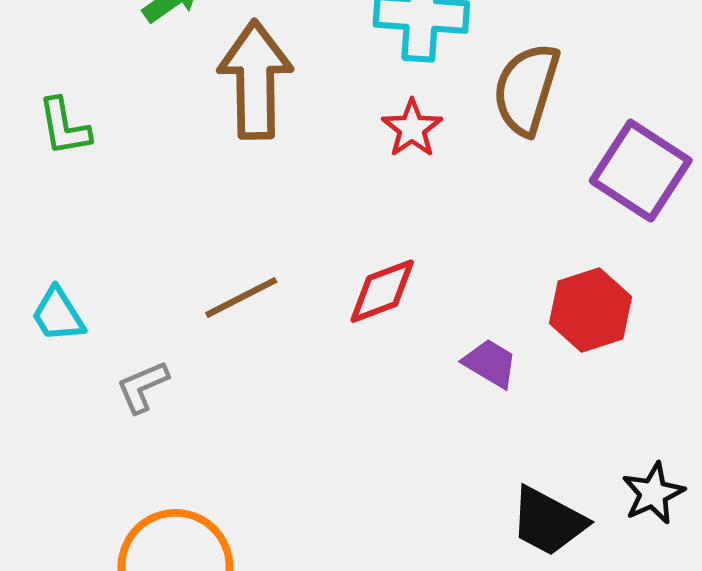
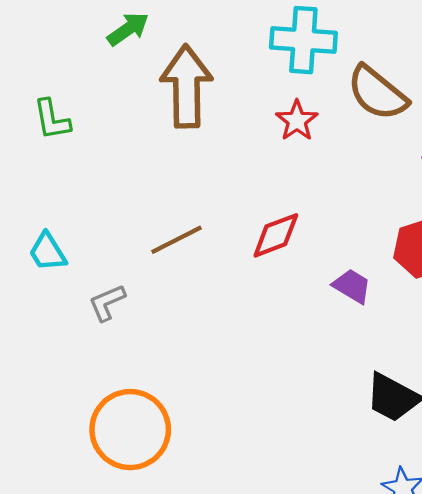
brown semicircle: (526, 89) -> (377, 93), turned -68

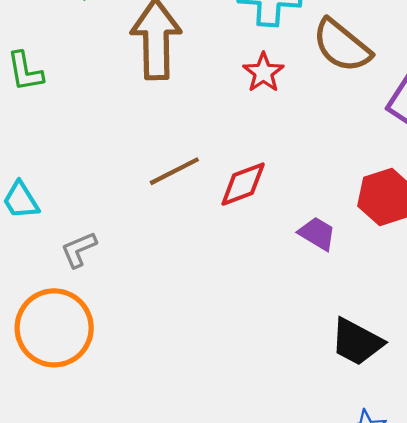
brown line: (177, 240) -> (174, 171), moved
orange circle: (130, 430) -> (54, 328), moved

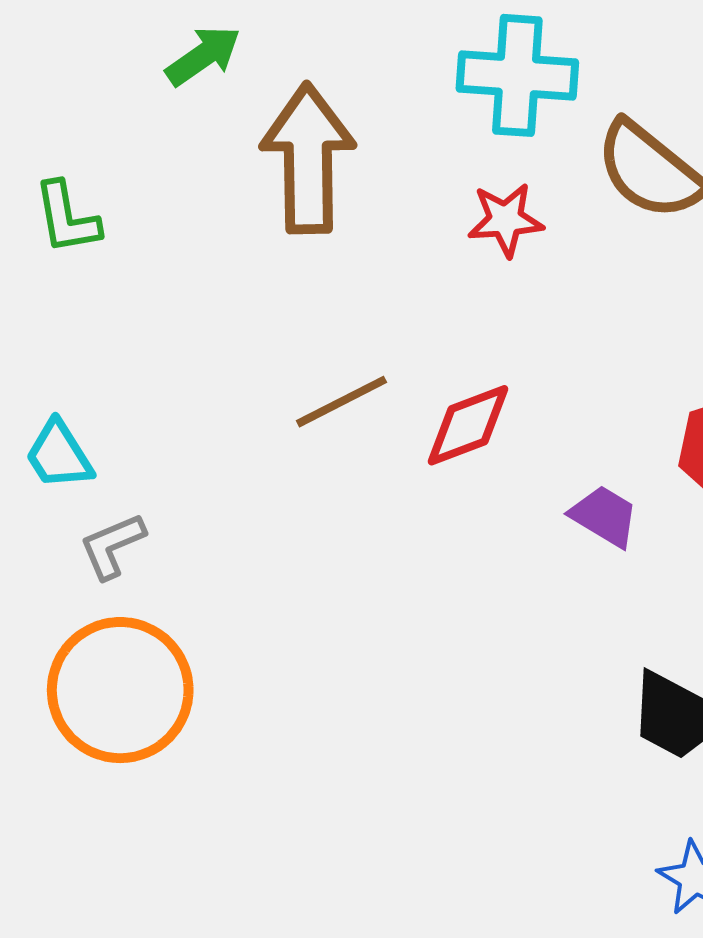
red star: (263, 72) -> (506, 220), turned 30
gray L-shape: (79, 250) -> (112, 546), moved

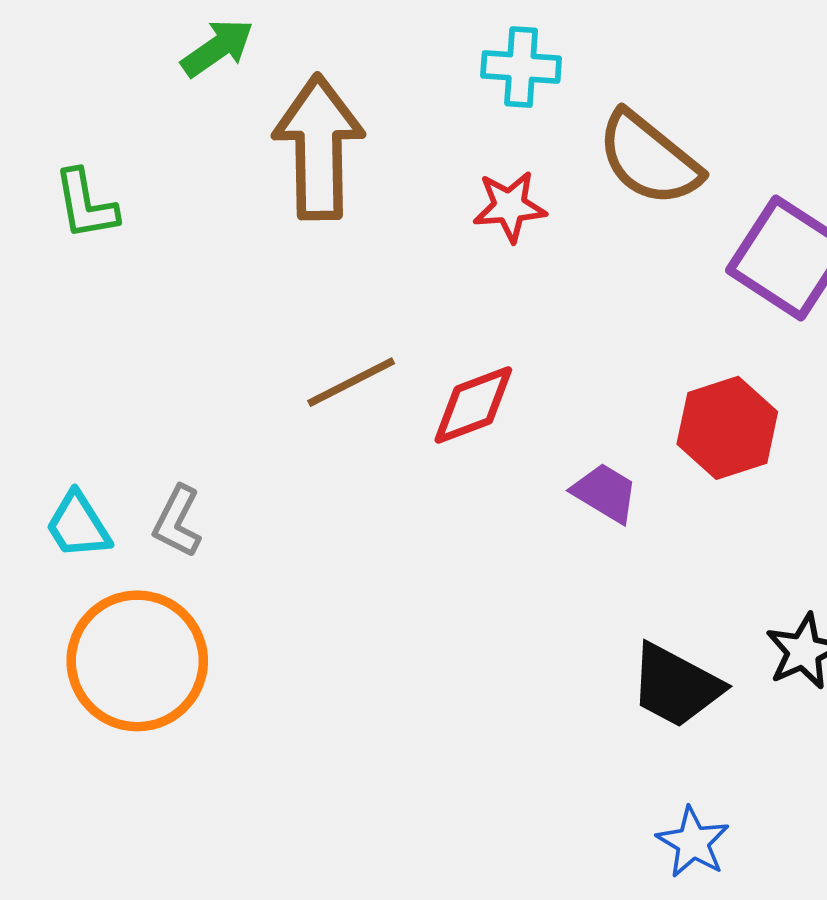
cyan cross: (517, 75) -> (521, 67), size x0.7
cyan trapezoid: (59, 455) -> (78, 525), moved
gray L-shape: (112, 546) -> (177, 521), moved, turned -40

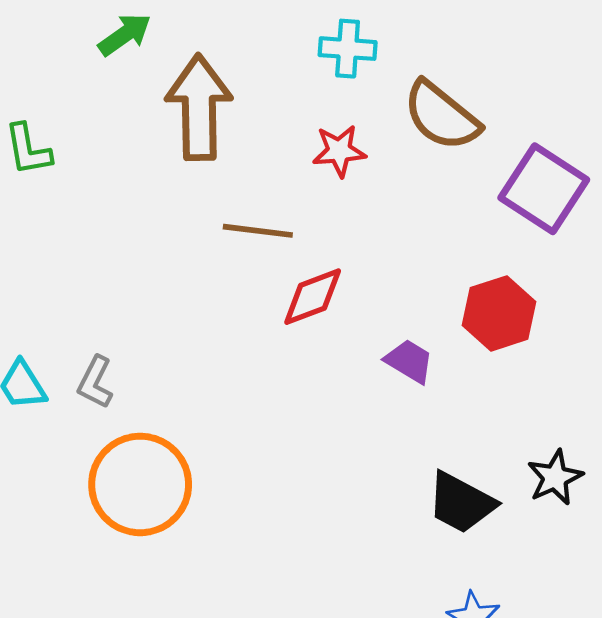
brown line: (351, 382) -> (258, 231), moved, turned 34
orange circle: (137, 661) -> (140, 484), moved

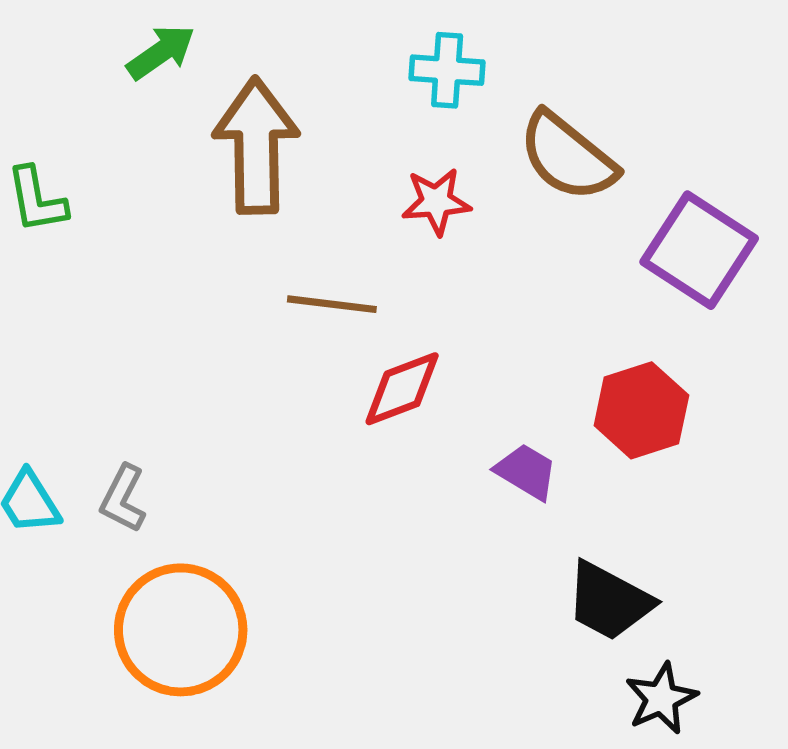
black star: (555, 477) -> (661, 698), moved
black trapezoid: (461, 503) -> (609, 601), moved

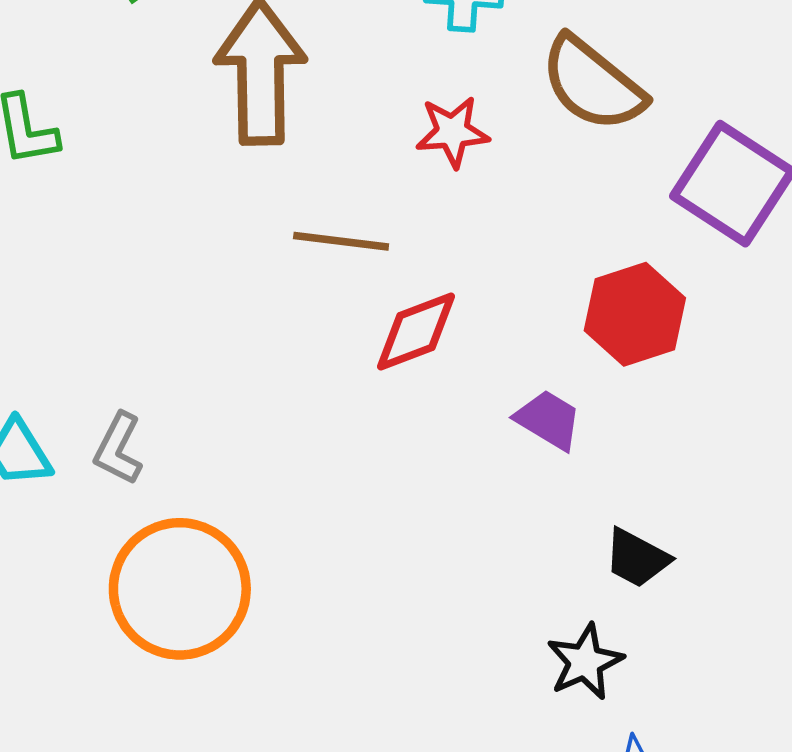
red hexagon: (641, 410) -> (635, 314), moved
black trapezoid: (609, 601) -> (637, 558), size x0.7
black star: (661, 698) -> (585, 662), moved

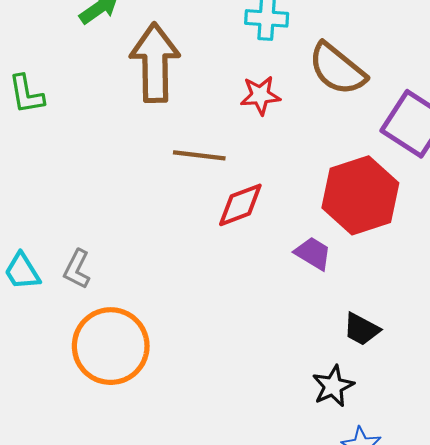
red hexagon: (635, 314) -> (360, 195), size x1.4

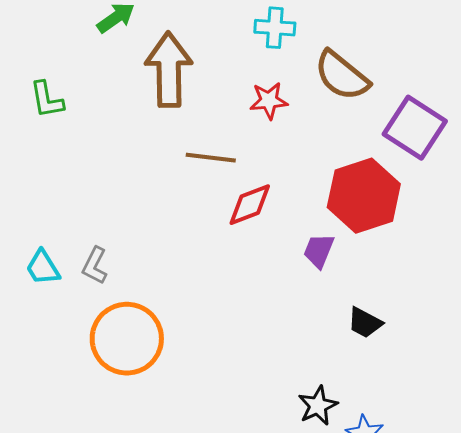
purple trapezoid: (313, 253) -> (319, 251), turned -99
black star: (333, 386) -> (318, 406), moved

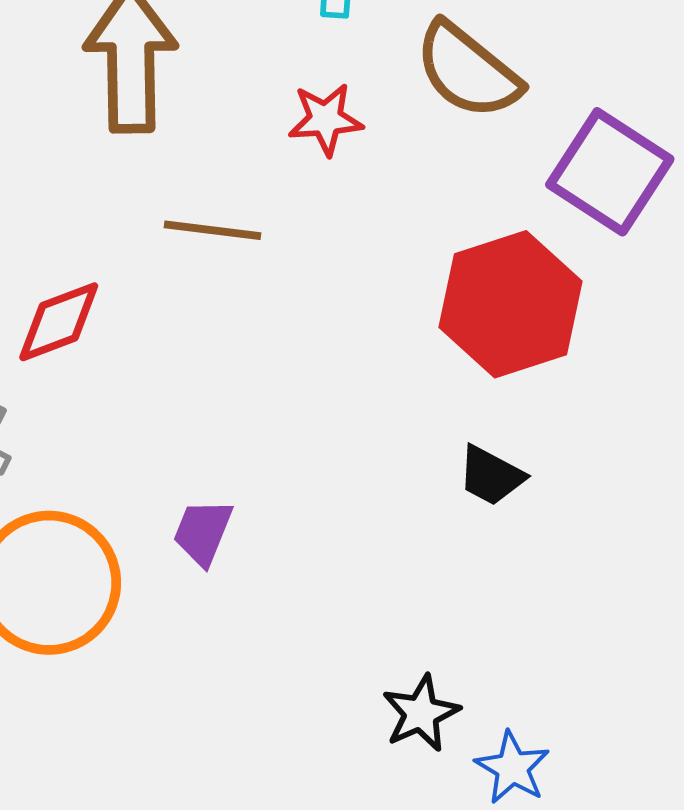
red diamond: (250, 205) -> (59, 322), moved
purple trapezoid: (319, 251) -> (203, 532), moved
black trapezoid: (365, 323) -> (491, 476), moved

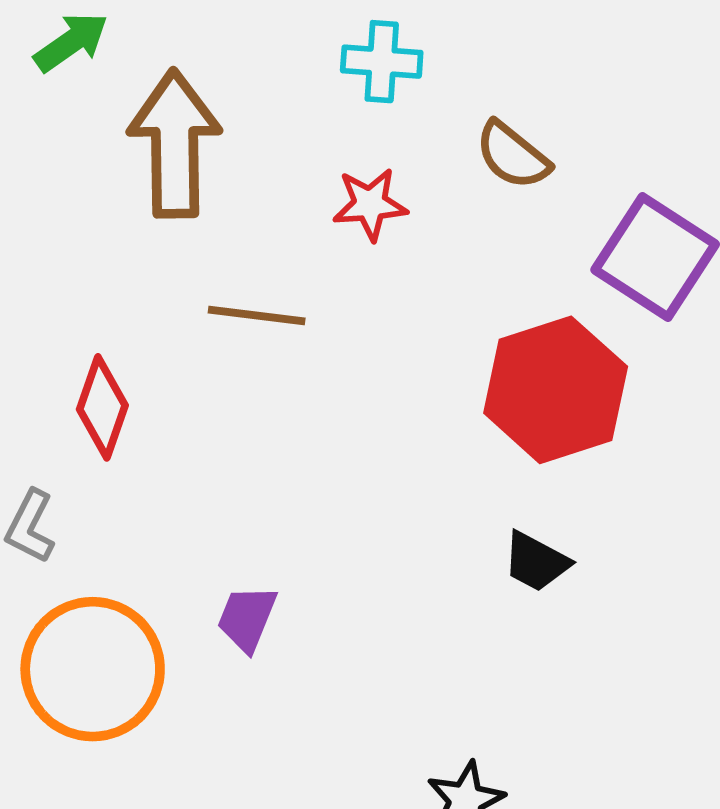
brown semicircle: (468, 71) -> (513, 155), size x0.7
red diamond: (59, 322) -> (102, 407), turned -50

